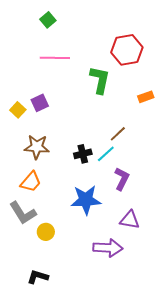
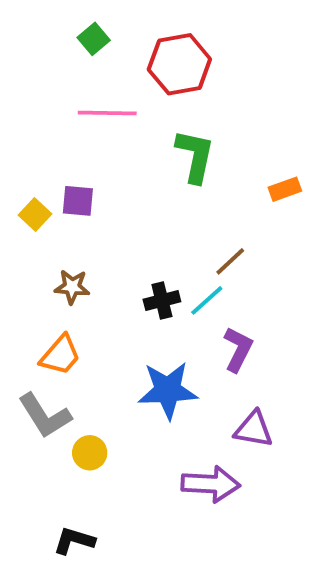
red hexagon: (127, 50) -> (179, 64), moved
purple square: (40, 103) -> (78, 201), turned 30
brown star: (37, 147) -> (72, 287), size x0.7

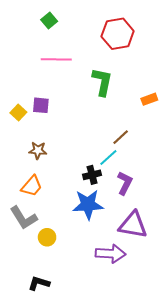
red hexagon: (179, 64) -> (118, 34), moved
black cross: (162, 300) -> (92, 175), moved
purple triangle: (254, 429) -> (133, 225), size x1.4

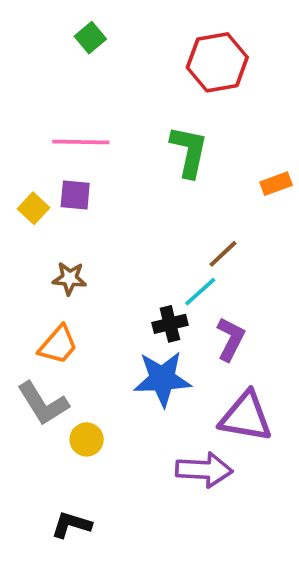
pink line: (56, 59) -> (81, 142), moved

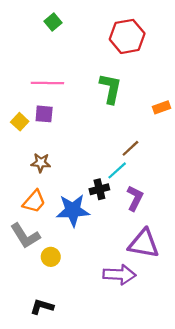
blue star: (162, 379) -> (73, 210), moved

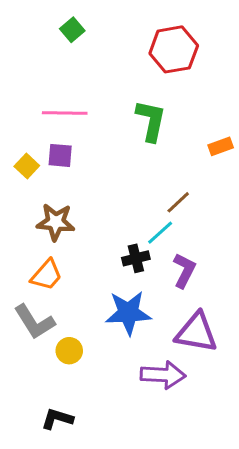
brown star: (41, 163) -> (56, 222), size x1.4
blue star: (73, 210) -> (128, 313), moved

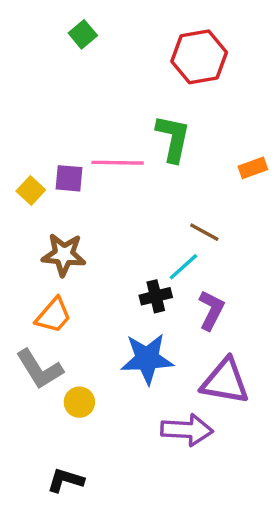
pink line: (65, 113) -> (118, 163), moved
brown line: (178, 202) -> (204, 232), turned 72

